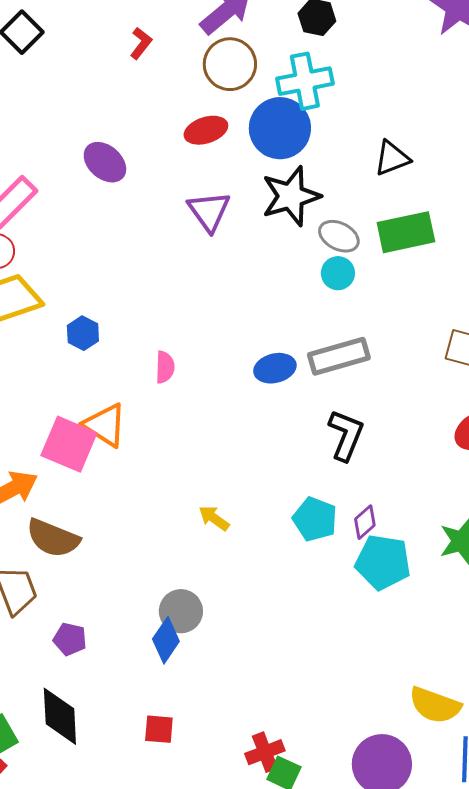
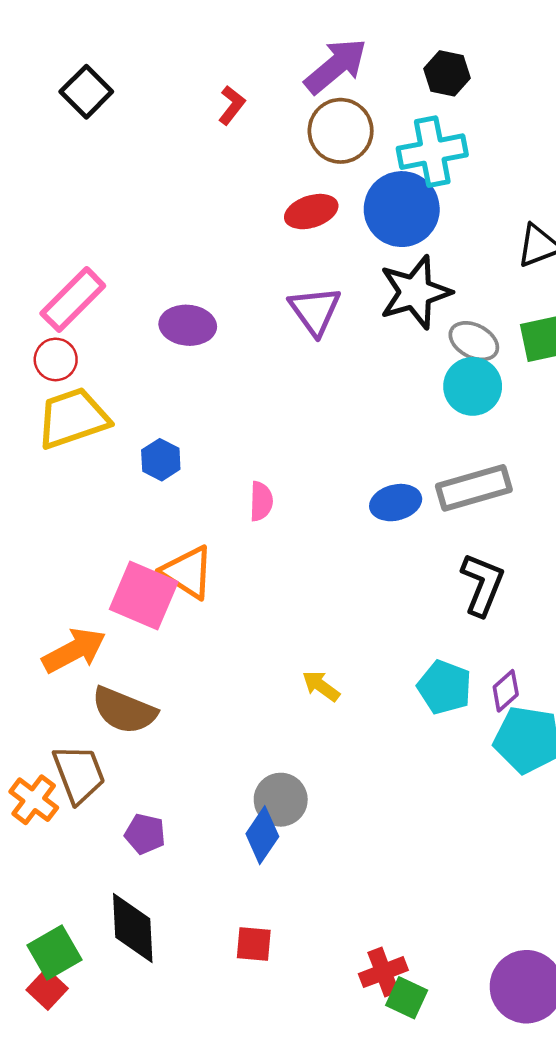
purple ellipse: (105, 162) -> (188, 325), moved, turned -36
cyan circle: (338, 273) -> (473, 386), size x1.4

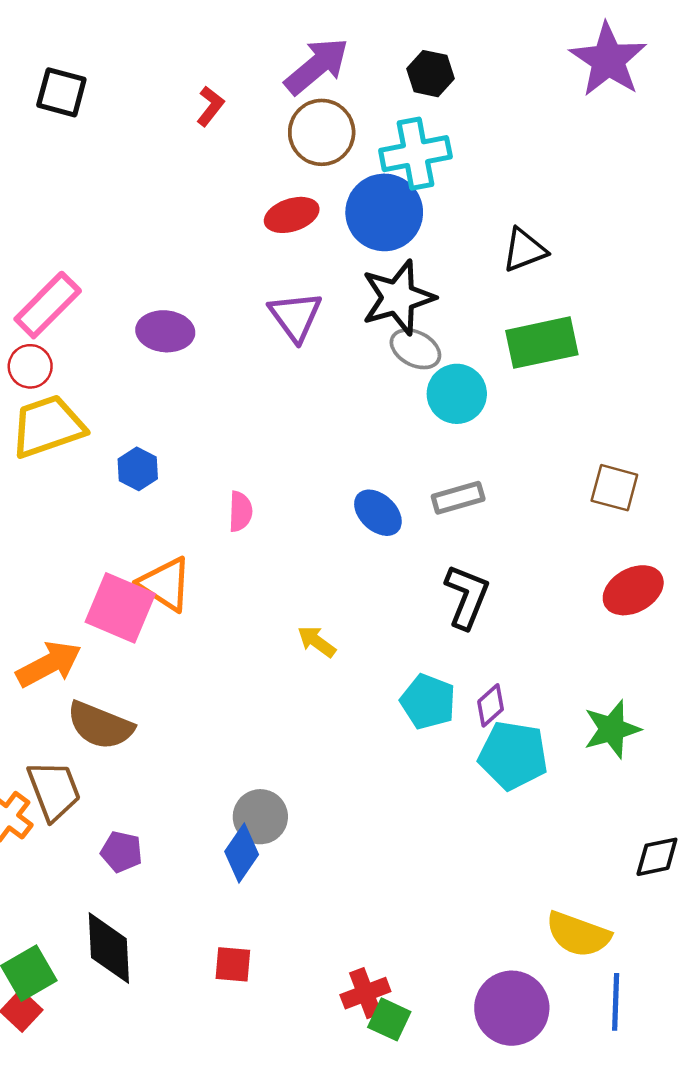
black square: (86, 92) -> (61, 92), turned -30
gray ellipse: (474, 341) -> (415, 349), moved
gray rectangle: (474, 488) -> (458, 498), size x0.7
blue ellipse: (396, 503) -> (378, 513), turned 57
yellow arrow: (321, 686) -> (317, 642), moved

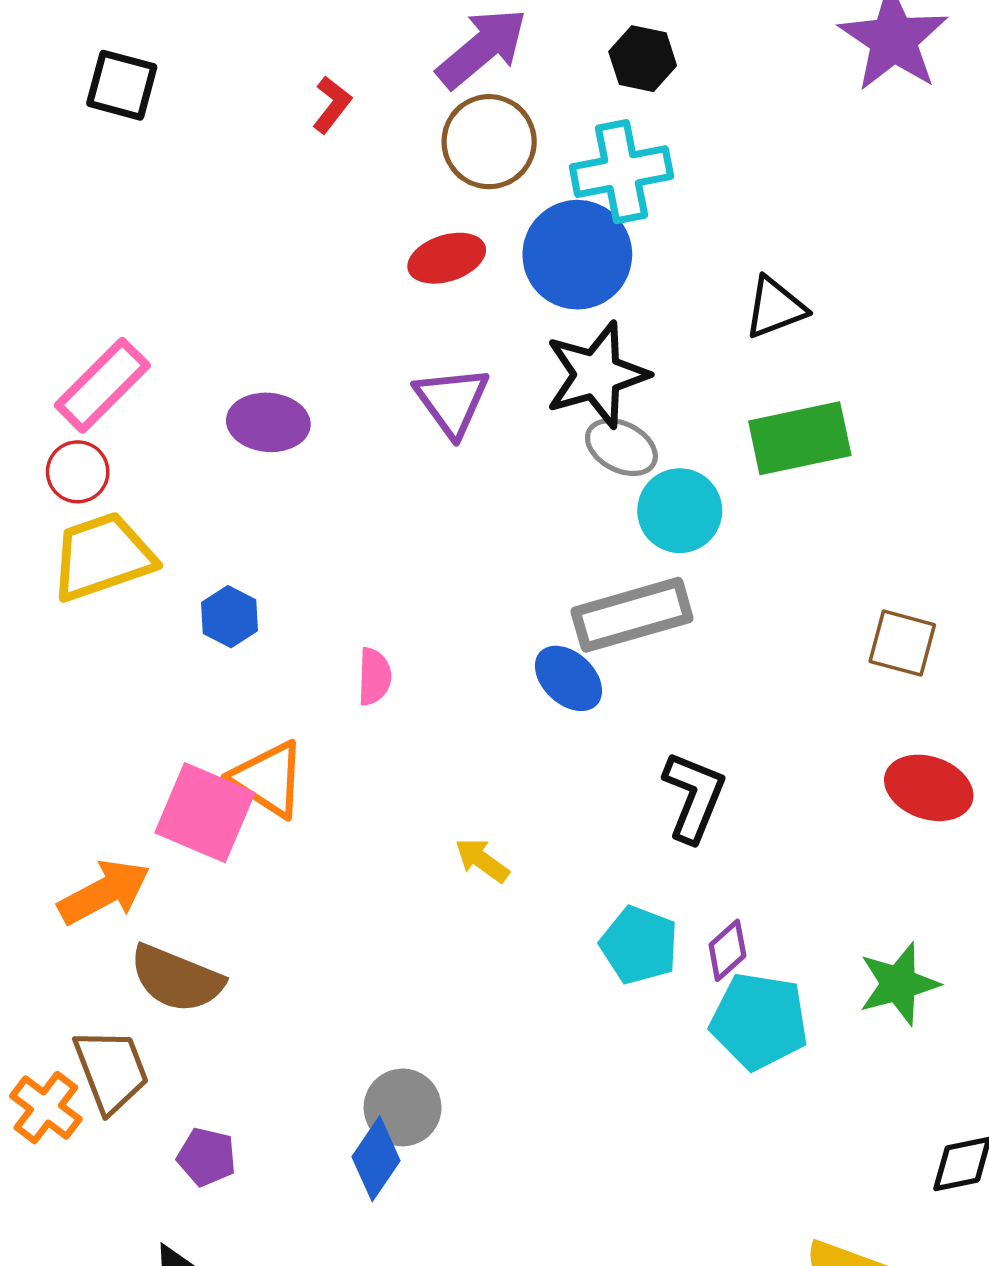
gray rectangle: (458, 498) -> (632, 615), moved, size x1.6
red ellipse: (633, 590) -> (929, 788), turned 48

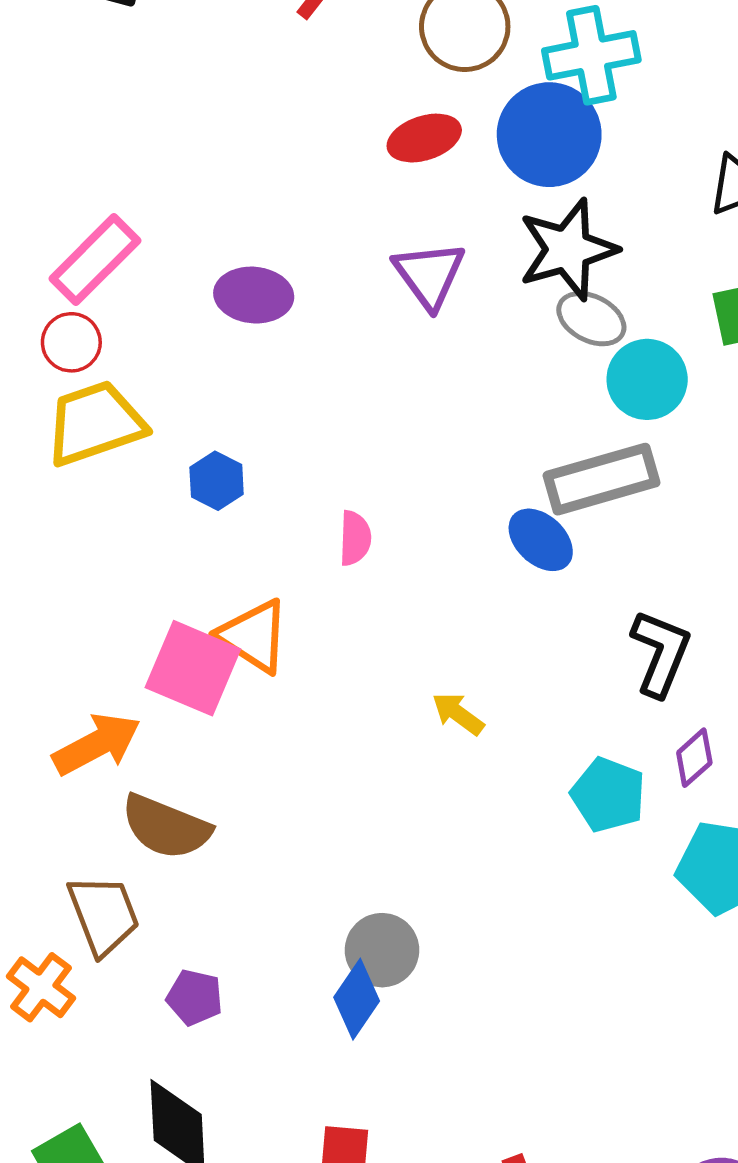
purple diamond: (727, 950) -> (694, 758), moved
orange cross: (46, 1107) -> (41, 987), moved

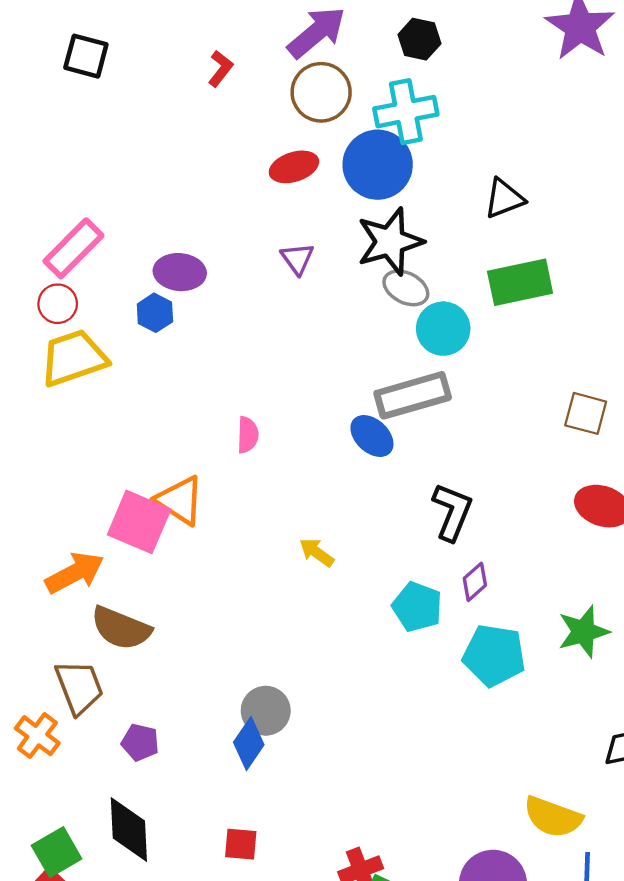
purple triangle: (429, 275) -> (297, 258), size x0.7
blue hexagon: (217, 481) -> (155, 313), moved

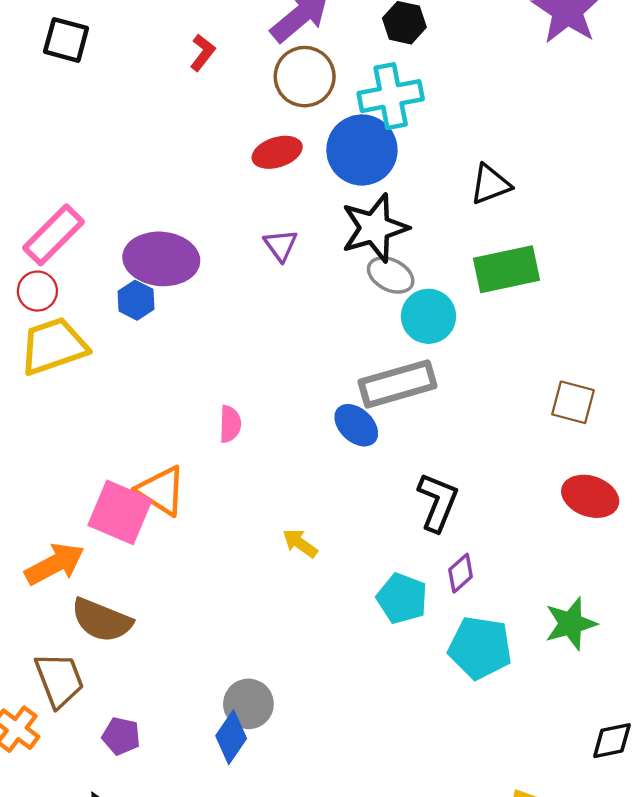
purple ellipse: (180, 272) -> (161, 259), size x1.4

